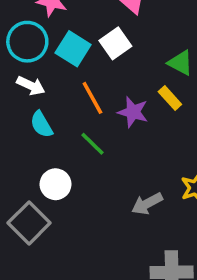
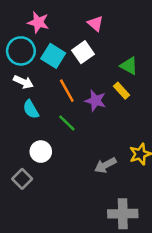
gray square: (29, 223) -> (22, 179), size x0.7

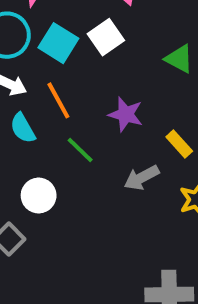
orange line: (67, 91) -> (58, 100), moved
yellow rectangle: (121, 91) -> (179, 144), moved
gray arrow: (105, 165) -> (142, 178), moved

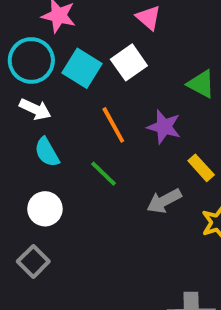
orange line: (58, 100) -> (113, 125), moved
purple star: (126, 114) -> (164, 127), moved
white circle: (39, 196) -> (45, 209), moved

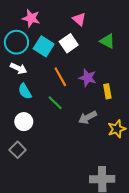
green triangle: (201, 84) -> (107, 41), moved
yellow rectangle: (201, 168) -> (107, 91), moved, turned 32

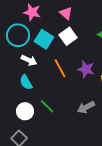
pink triangle: (79, 19) -> (66, 13), moved
white arrow: (19, 68) -> (29, 60), moved
green line: (55, 103) -> (47, 106), moved

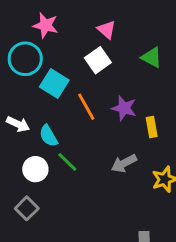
pink triangle: (66, 13) -> (107, 30), moved
cyan square: (44, 39) -> (54, 83), moved
white arrow: (29, 60) -> (18, 124), moved
cyan semicircle: (26, 82) -> (48, 136), moved

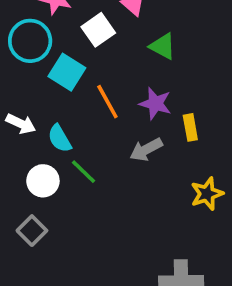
green triangle: (152, 57) -> (163, 46), moved
white square: (98, 60) -> (98, 30), moved
gray arrow: (124, 163) -> (146, 150), moved

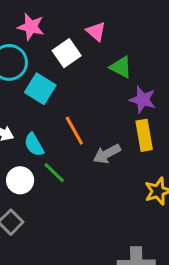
orange line: (107, 102) -> (74, 131), moved
purple star: (155, 103) -> (143, 100), moved
yellow rectangle: (190, 127) -> (144, 135), size x1.4

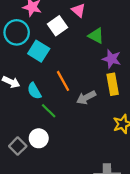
white circle: (20, 180) -> (39, 138), moved

